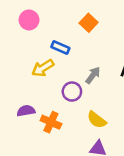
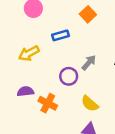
blue rectangle: (60, 48) -> (61, 35), turned -42
yellow arrow: (43, 68) -> (29, 53), moved

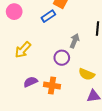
blue rectangle: (61, 35) -> (48, 16), moved

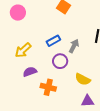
blue rectangle: (48, 16) -> (53, 41), moved
purple semicircle: (30, 82) -> (30, 72), moved

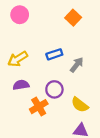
purple circle: (60, 61) -> (54, 89), moved
orange cross: (48, 87) -> (39, 107), turned 35

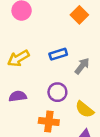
purple semicircle: (21, 85) -> (18, 96), moved
orange cross: (39, 107) -> (49, 122), moved, turned 36

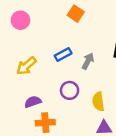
yellow semicircle: (85, 109) -> (98, 102), turned 54
orange cross: (49, 122) -> (45, 123), moved

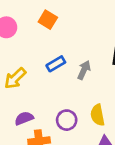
orange square: (76, 14) -> (48, 20), moved
purple circle: (70, 90) -> (67, 120), moved

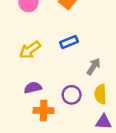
gray arrow: (84, 70) -> (94, 66), moved

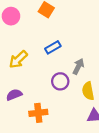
purple semicircle: (33, 88) -> (14, 95), moved
purple circle: (72, 95) -> (60, 81), moved

